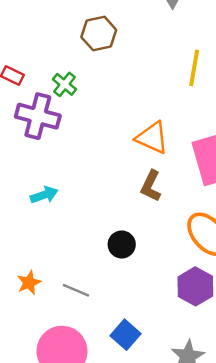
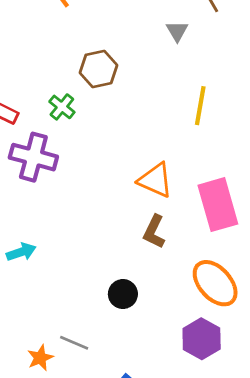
green cross: (65, 84) -> (62, 107), moved
cyan arrow: (44, 195) -> (21, 252), moved
orange star: (29, 283) -> (40, 358), moved

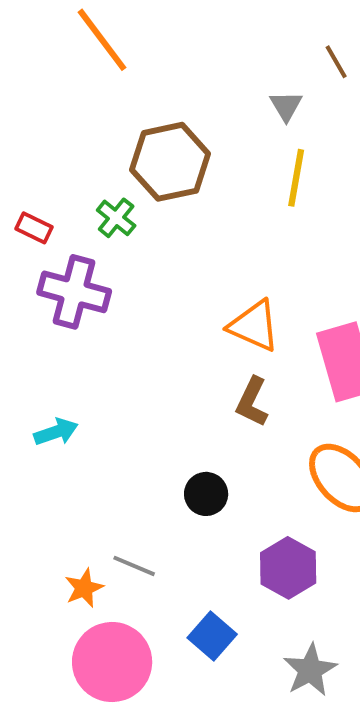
brown hexagon: (98, 69) -> (170, 162), size x1.4
yellow line: (200, 106) -> (296, 178), moved
purple hexagon: (202, 339) -> (288, 568), moved

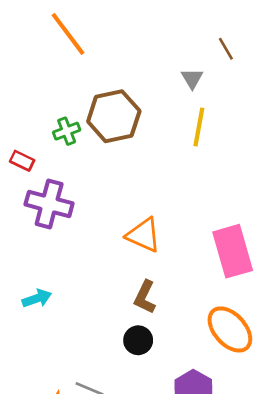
green cross: (116, 218) -> (67, 131), moved, turned 30
orange triangle: (254, 326) -> (144, 235), moved
brown L-shape: (252, 402) -> (145, 297), moved

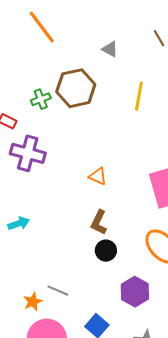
gray triangle: (192, 78) -> (110, 49), moved, turned -30
orange triangle: (144, 235) -> (98, 176), size x0.7
black circle: (138, 340) -> (106, 251), moved

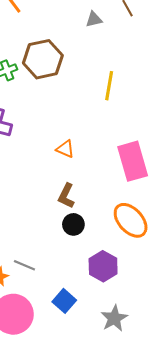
gray triangle: (110, 49) -> (94, 19), moved, turned -42
yellow line: (139, 96) -> (109, 86), moved

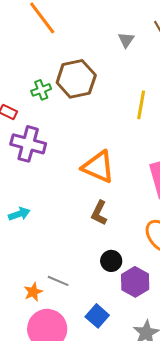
gray triangle: (94, 19) -> (126, 40), turned -42
orange triangle: (65, 149) -> (98, 167), size x1.8
black circle: (73, 224) -> (111, 261), moved

